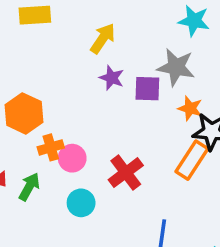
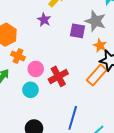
purple star: (112, 78) -> (44, 20), moved
orange cross: (51, 147) -> (18, 56), turned 32
pink circle: (72, 158) -> (36, 69), moved

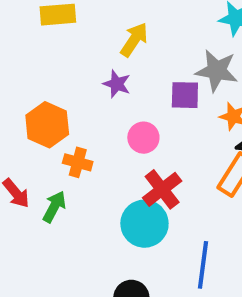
pink circle: (36, 69) -> (143, 138), moved
cyan circle: (30, 90) -> (144, 224), moved, size x1.5

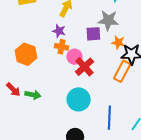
orange cross: (78, 162) -> (62, 47), moved
red cross: (162, 189) -> (84, 67), moved
green arrow: (54, 207) -> (33, 95), turned 77

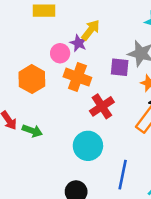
purple star: (59, 31) -> (78, 43), moved
orange cross: (62, 47) -> (77, 77), size x1.5
pink circle: (74, 57) -> (60, 53), moved

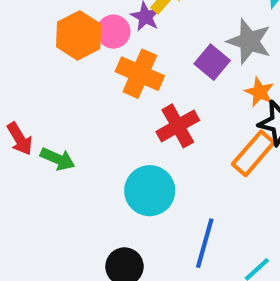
purple square: (120, 67) -> (212, 62), turned 30
orange hexagon: (32, 79) -> (79, 35), moved

